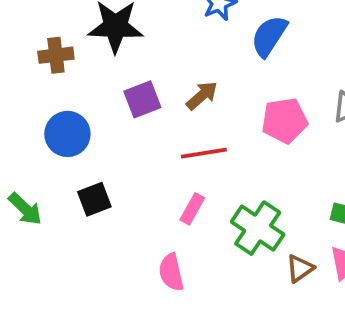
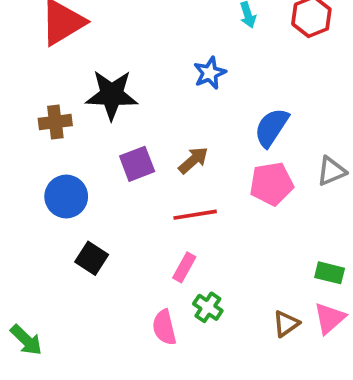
blue semicircle: (269, 36) -> (271, 127), moved
black square: (94, 199) -> (92, 258), turned -36
green arrow: (25, 209) -> (26, 340), moved
green cross: (258, 228) -> (208, 307), moved, size x0.6

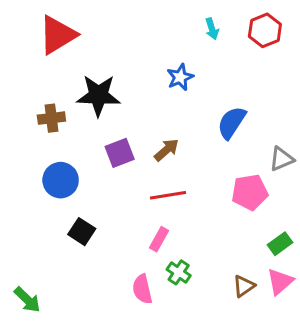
pink pentagon: (271, 184) -> (250, 192), moved
green rectangle: (330, 273) -> (280, 244), turned -50

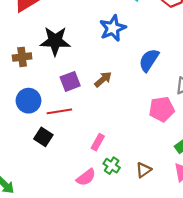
blue star: (180, 77) -> (113, 28), size x1.4
red line: (168, 195) -> (59, 111), moved
brown triangle: (244, 286) -> (144, 170), moved
pink semicircle: (142, 289) -> (86, 177), turned -114

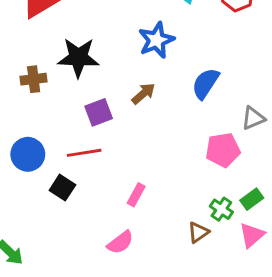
brown arrow: (103, 79) -> (143, 94), moved
blue circle: (28, 101) -> (28, 154), moved
green cross: (112, 166) -> (221, 209), moved

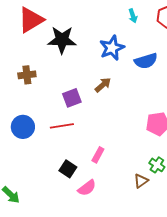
black star: (78, 57) -> (62, 40), moved
blue semicircle: (205, 83) -> (146, 61), moved, turned -140
black square: (62, 188) -> (68, 169), moved

